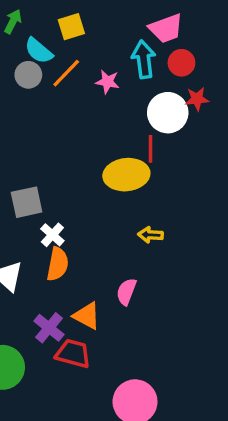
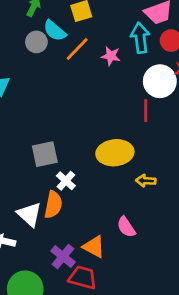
gray circle: (28, 75) -> (36, 42), moved
yellow ellipse: (126, 175) -> (115, 153), moved
orange semicircle: (58, 264) -> (53, 205), moved
pink semicircle: (126, 292) -> (126, 227), turned -55

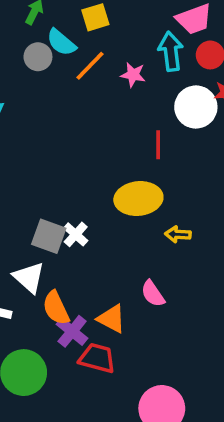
red line: (146, 111) -> (158, 145), moved
gray square: (45, 154) -> (49, 236), moved, turned 32
orange semicircle: (53, 205) -> (56, 308), moved, turned 144

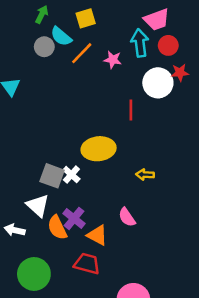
yellow ellipse: (138, 199) -> (99, 149), moved
purple cross: (72, 331) -> (74, 218), moved

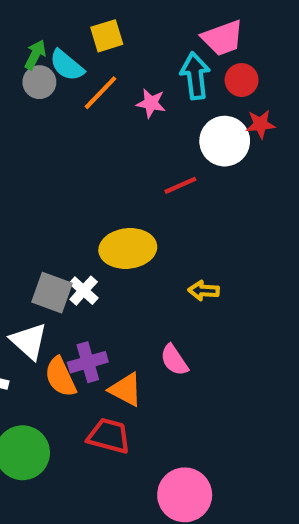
green arrow: (42, 14) -> (35, 55), moved
red line: (131, 110) -> (180, 185), turned 66
purple cross: (74, 218) -> (88, 362), turned 35

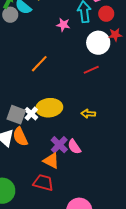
orange line: (100, 93) -> (39, 64), moved
red line: (180, 185) -> (91, 70), moved
yellow ellipse: (128, 248) -> (49, 108), moved
purple cross: (88, 362) -> (59, 145), moved, turned -30
orange semicircle: (60, 377) -> (20, 137), moved

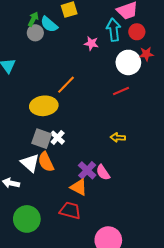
yellow ellipse: (49, 108) -> (44, 106), moved

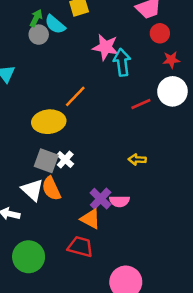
cyan arrow: (114, 30) -> (122, 62), moved
pink star: (91, 43) -> (106, 47), size x1.5
white circle: (128, 62) -> (172, 91), moved
pink semicircle: (103, 172) -> (119, 201), turned -56

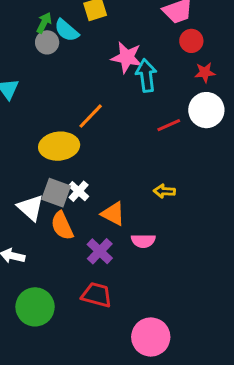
white triangle: (32, 190) -> (31, 208), moved
purple cross: (101, 199) -> (100, 251), moved
orange triangle: (90, 219) -> (113, 214), moved

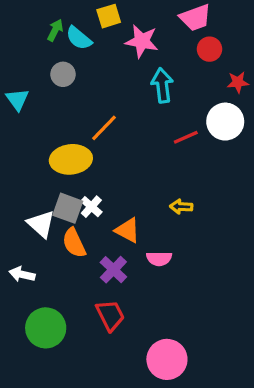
gray circle: (47, 42) -> (63, 74), moved
pink star: (127, 57) -> (142, 41), moved
red star: (205, 72) -> (238, 82), moved
red trapezoid: (97, 295) -> (110, 315), turned 48

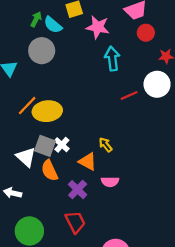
gray circle: (63, 74) -> (42, 51), size x1.5
orange line: (104, 128) -> (27, 106), moved
yellow arrow: (181, 207) -> (106, 145), moved, turned 48

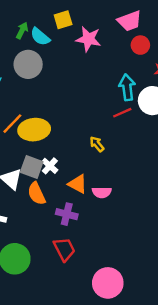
cyan arrow: (112, 58) -> (127, 87), moved
yellow arrow: (106, 145) -> (97, 144), moved
pink semicircle: (110, 182) -> (102, 192), moved
purple cross: (78, 190) -> (67, 214), turned -30

